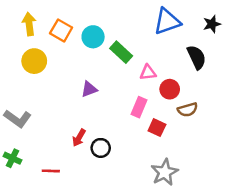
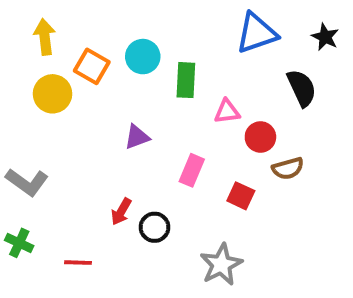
black star: (212, 24) -> (325, 37), turned -30
orange square: (61, 30) -> (92, 66), moved
green rectangle: (121, 52) -> (186, 80), turned 50
pink rectangle: (139, 107) -> (192, 170), moved
gray star: (165, 172) -> (221, 265), moved

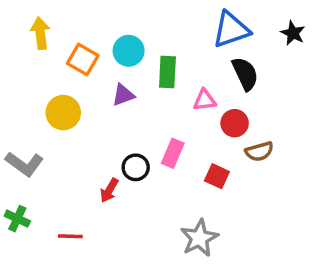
black semicircle: (302, 88) -> (245, 74), moved
yellow circle: (52, 94) -> (63, 113), moved
purple triangle: (137, 137) -> (123, 95), moved
black circle: (155, 227) -> (136, 167), moved

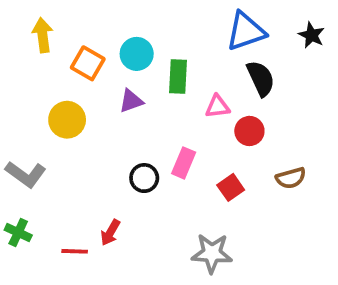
brown semicircle: (259, 151) -> (291, 178), moved
red square: (217, 176) -> (231, 187), turned 30
red arrow: (109, 190) -> (110, 233), moved
gray star: (199, 238) -> (212, 253), turned 30

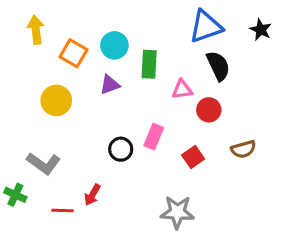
gray L-shape: (26, 174) -> (44, 163), moved

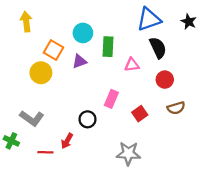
orange square: (74, 53) -> (53, 50), moved
red circle: (209, 110) -> (165, 80), moved
black circle: (121, 149) -> (87, 119), moved

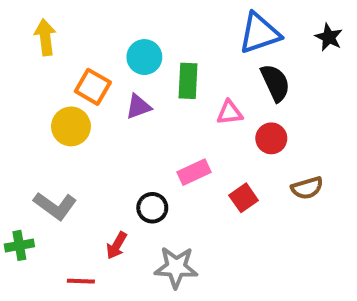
red circle: (165, 80) -> (271, 138), moved
pink rectangle: (111, 99) -> (194, 172), turned 42
green cross: (11, 141) -> (19, 245), turned -35
red line: (45, 152) -> (81, 281), moved
gray star: (128, 153) -> (176, 267), moved

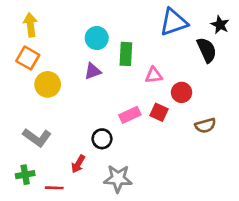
black semicircle: (275, 83) -> (207, 50), moved
orange square: (93, 87) -> (28, 58), moved
red square: (244, 198) -> (159, 112), moved, turned -30
green cross: (19, 245) -> (25, 175), moved

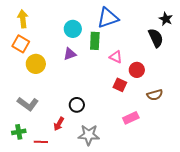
blue triangle: (174, 22) -> (108, 18), moved
pink triangle: (154, 75) -> (116, 57), turned 32
pink rectangle: (130, 115) -> (131, 118), moved

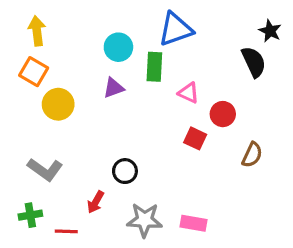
brown semicircle: (155, 95) -> (252, 155), turned -49
pink rectangle: (131, 118) -> (193, 223), moved, turned 35

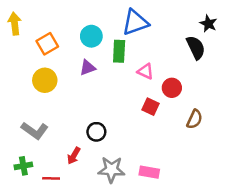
yellow arrow: (37, 31) -> (15, 24), moved
orange square: (34, 72) -> (47, 44), moved, turned 30

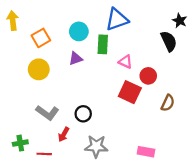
red square: (150, 107) -> (130, 92), size x1.5
gray L-shape: (35, 131) -> (47, 113), moved
pink rectangle: (149, 172) -> (146, 152), moved

